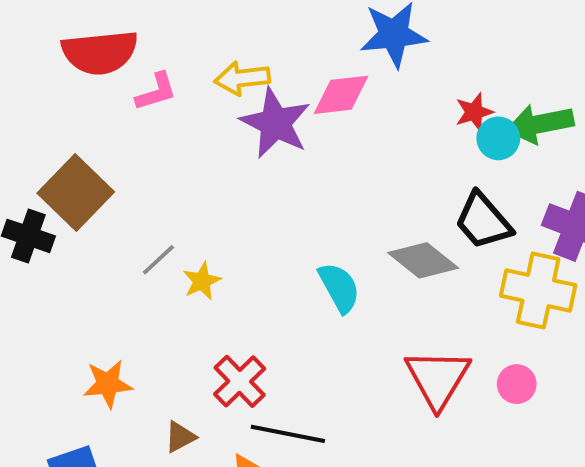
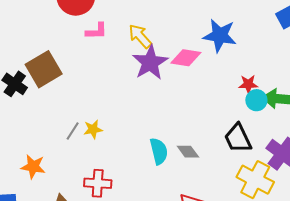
yellow arrow: (242, 78) -> (140, 36), turned 40
gray line: (158, 260) -> (73, 131), moved, turned -30
gray diamond: (423, 260) -> (188, 152), moved, size x0.7
red cross: (240, 381) -> (98, 183), turned 32

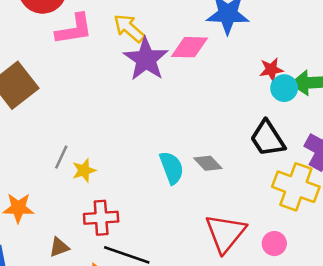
pink L-shape: (96, 31) -> (74, 29), size x1.4
yellow star: (93, 129) -> (84, 170), moved

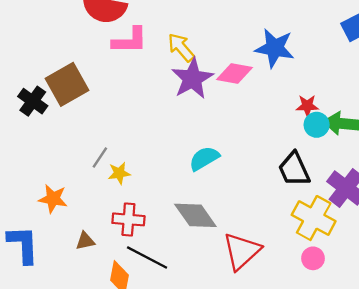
gray diamond: (208, 163) -> (195, 215), moved, size x1.6
cyan semicircle: (172, 168) -> (204, 158), moved, turned -108
pink circle: (274, 244) -> (313, 258), moved

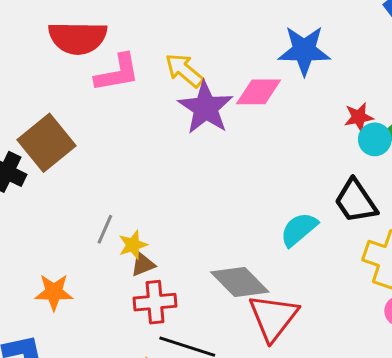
cyan semicircle: (204, 158) -> (299, 229), moved
brown triangle: (85, 241) -> (143, 264), moved
red triangle: (242, 251) -> (273, 317), moved

